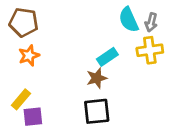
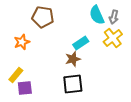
brown pentagon: (24, 22) -> (43, 17), moved
yellow cross: (150, 50) -> (113, 38), turned -30

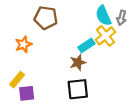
yellow cross: (113, 38) -> (105, 36), moved

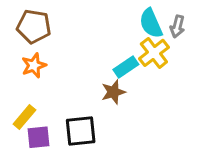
brown pentagon: (46, 18) -> (34, 26), moved
black square: (78, 89) -> (81, 131), moved

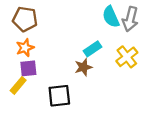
gray arrow: (177, 26) -> (130, 19), size x1.5
yellow cross: (154, 53) -> (127, 57), moved
purple square: (38, 137) -> (28, 68), moved

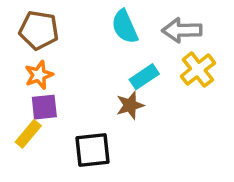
cyan semicircle: (111, 17) -> (125, 27), moved
gray arrow: (130, 19) -> (182, 30), moved, turned 75
yellow cross: (127, 57) -> (198, 70), moved

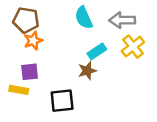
orange star: (39, 75) -> (33, 41), moved
yellow rectangle: (28, 134) -> (19, 90), turned 60

